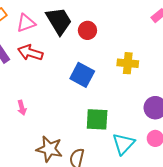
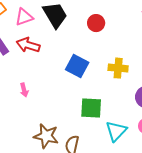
red circle: (87, 30) -> (96, 23), moved
yellow cross: (128, 63) -> (118, 68), moved
pink arrow: (22, 108) -> (24, 90), moved

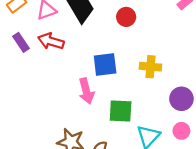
blue square: (77, 66) -> (105, 64), turned -35
pink arrow: (24, 90) -> (86, 91), moved, size x1.6

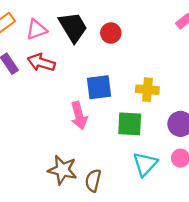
red circle: (126, 17) -> (111, 33), moved
green square: (121, 111) -> (130, 124), moved

